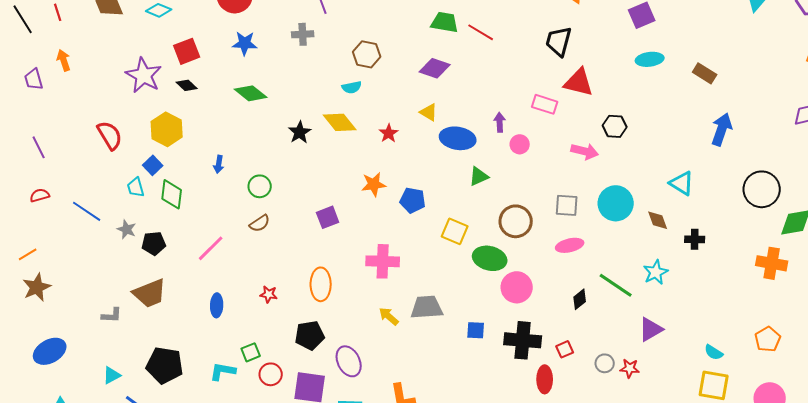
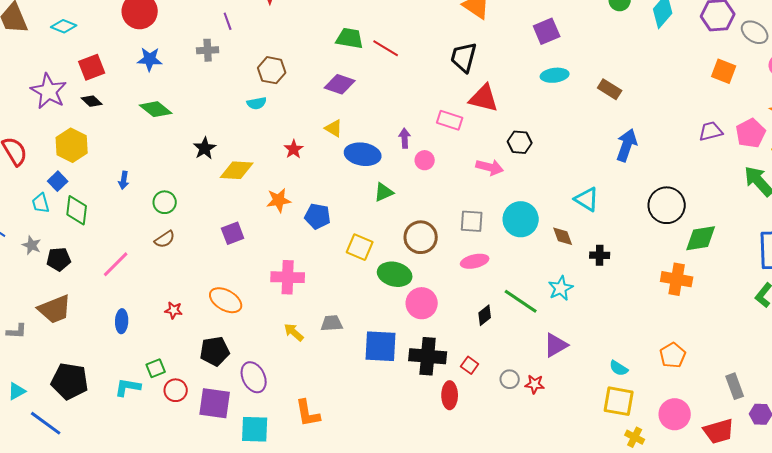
yellow diamond: (340, 122) -> (237, 170), moved, turned -48
orange ellipse: (321, 284) -> (226, 300), turned -60
gray trapezoid: (427, 307) -> (332, 323), size x0.7
blue square: (476, 330) -> (381, 346), size x1.8
red square: (565, 349) -> (470, 365), turned -30

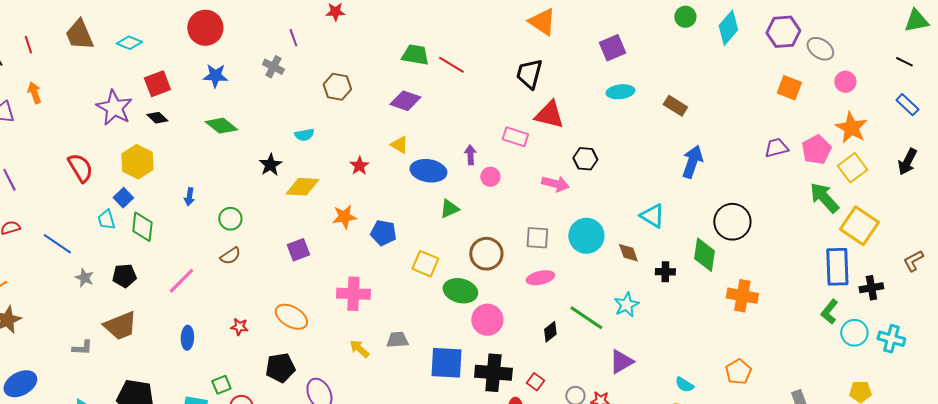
gray cross: (208, 50) -> (273, 67), turned 30
cyan semicircle: (257, 103) -> (304, 135), moved
green diamond: (701, 238) -> (704, 255), moved, turned -72
gray star: (32, 245) -> (84, 278), moved

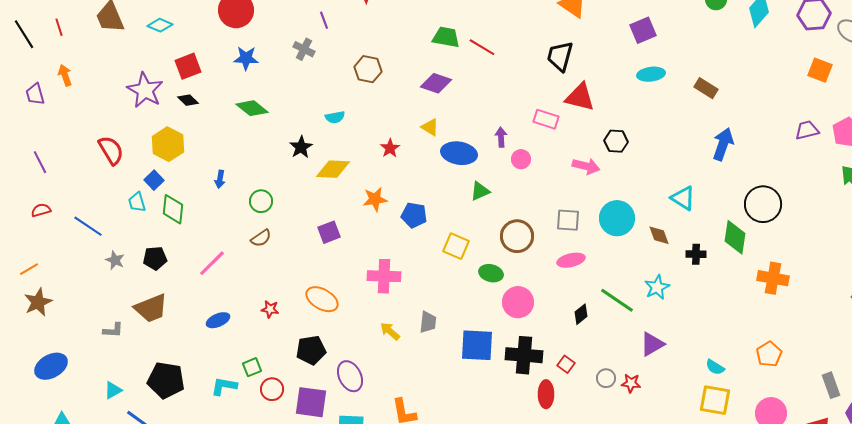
green ellipse: (460, 291) -> (491, 273), size x0.7
blue ellipse: (187, 338) -> (218, 320), turned 65
gray trapezoid: (397, 340) -> (428, 322), turned 100

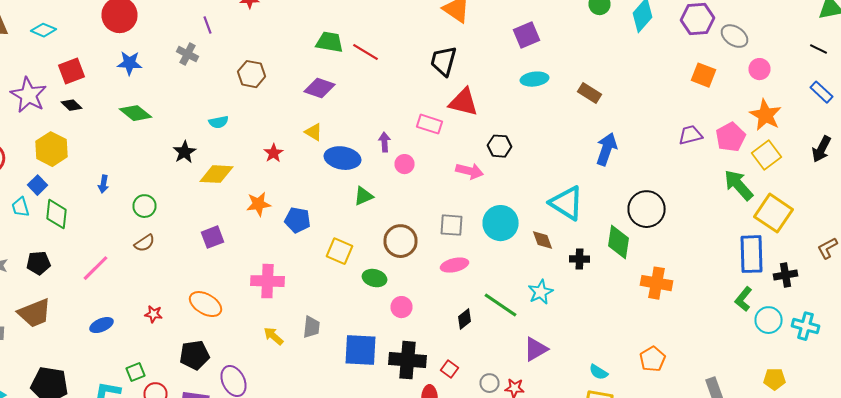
cyan triangle: (683, 198) -> (566, 203), size x1.4
pink circle: (518, 302) -> (402, 307), size x0.7

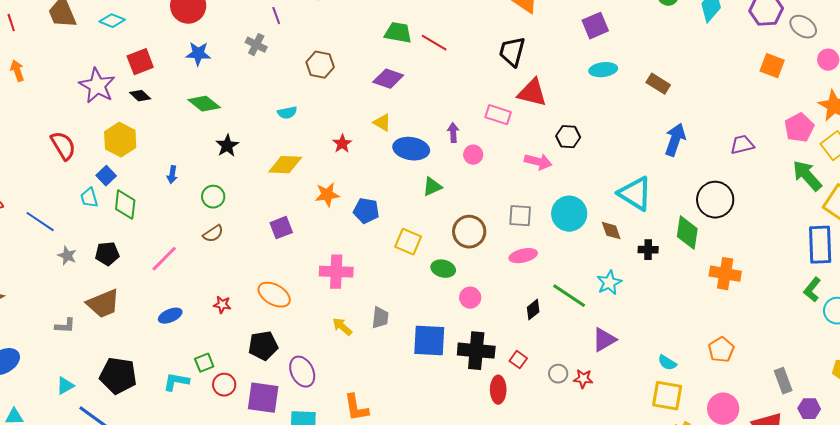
purple trapezoid: (690, 135) -> (742, 145), moved
black star: (184, 152) -> (227, 146), moved

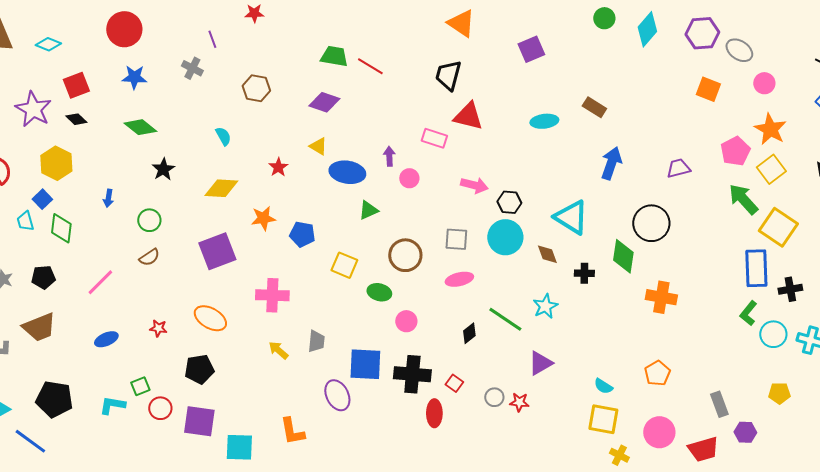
cyan ellipse: (603, 70) -> (544, 121), moved
cyan semicircle: (287, 113) -> (223, 136), turned -108
black hexagon: (568, 137) -> (509, 202), moved
purple square: (281, 228) -> (217, 251), size x1.6
purple ellipse: (302, 372) -> (337, 395), moved

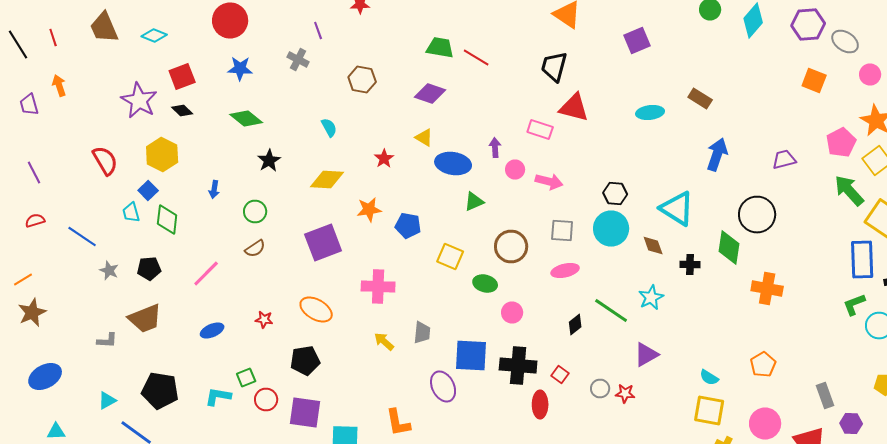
pink arrow: (474, 185) -> (549, 182), moved
green L-shape: (748, 313) -> (854, 304), turned 30

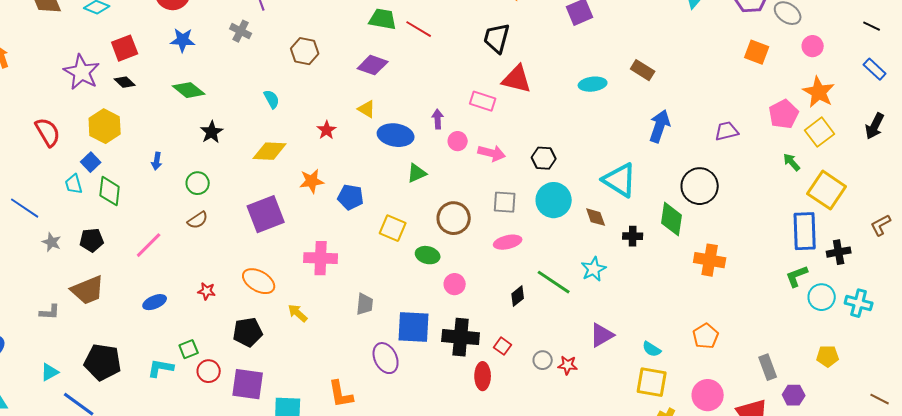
green arrow: (849, 190) -> (792, 162), size x0.6
black hexagon: (615, 194) -> (544, 158), moved
yellow arrow: (384, 342) -> (298, 313), moved
purple triangle: (646, 354) -> (602, 335), moved

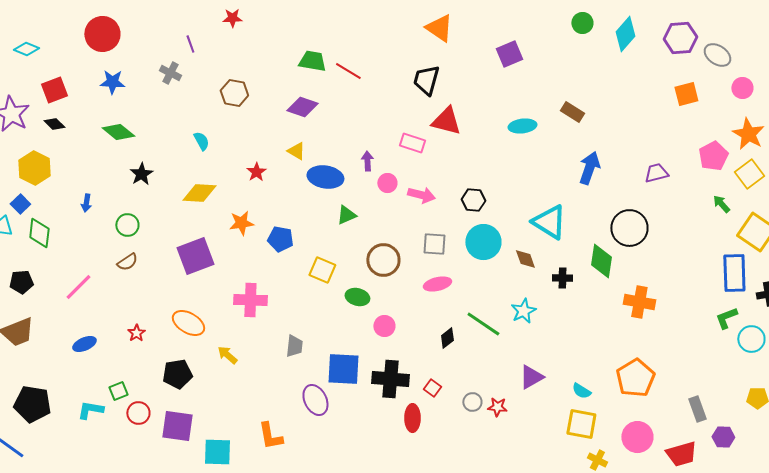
orange square: (757, 52) -> (686, 94), turned -35
red star: (207, 291) -> (136, 333), turned 30
orange pentagon: (706, 336) -> (635, 378), size x1.5

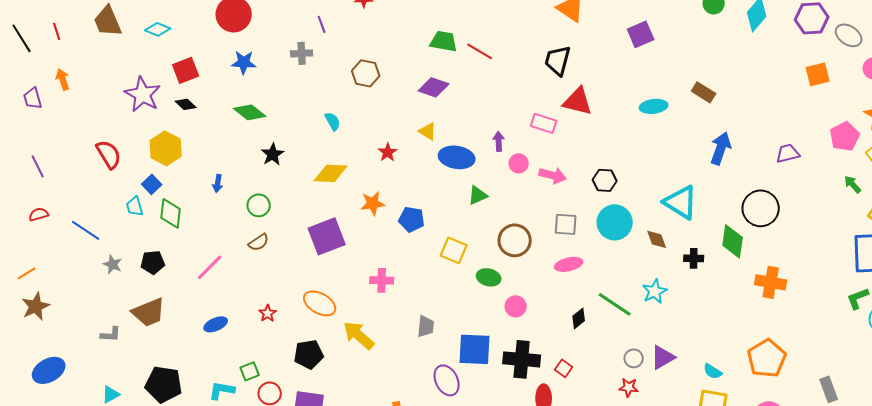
gray cross: (170, 73) -> (302, 53), turned -30
pink cross: (250, 300) -> (382, 280), size x0.7
yellow arrow: (227, 355) -> (359, 335), size x1.6
gray circle: (472, 402) -> (634, 358), moved

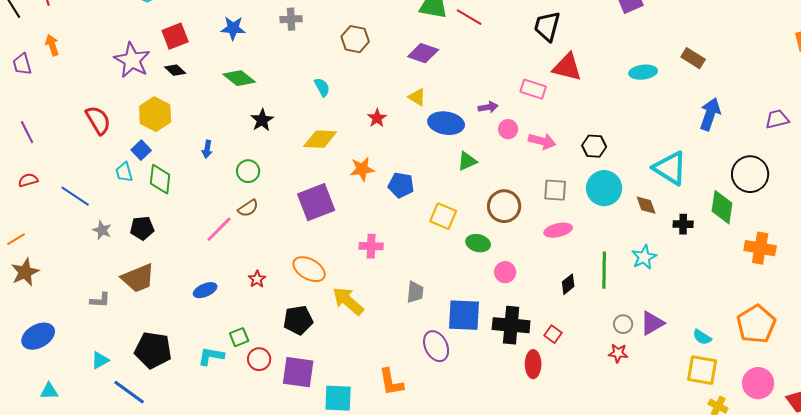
purple arrow: (499, 141) -> (488, 107), turned 84
pink line: (210, 267) -> (219, 229), moved
green line: (615, 304) -> (604, 270), turned 57

